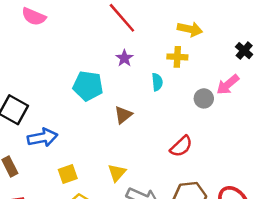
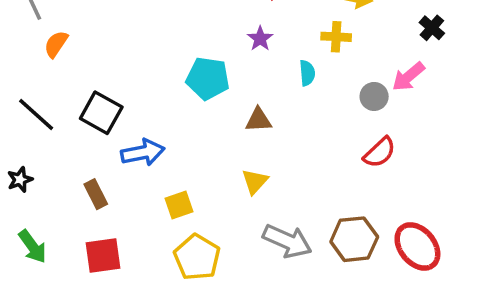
brown triangle: (123, 115) -> (258, 120), turned 36
red semicircle: (181, 146) -> (379, 152), moved
yellow triangle: (117, 173) -> (255, 181), moved

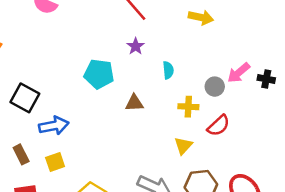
black cross: (432, 28) -> (266, 79), moved, turned -30
yellow cross: (336, 37) -> (188, 107), moved
yellow triangle: (255, 181) -> (183, 146), moved
yellow square: (179, 205) -> (55, 162), moved

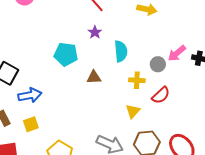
cyan semicircle: (168, 70) -> (121, 51), size x1.5

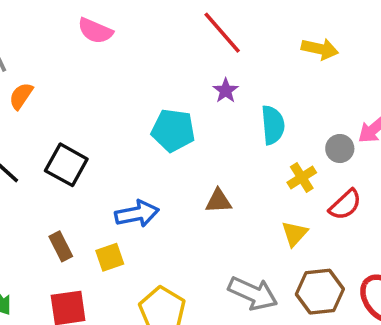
brown triangle: (94, 77) -> (218, 201), moved
yellow cross: (137, 80) -> (302, 177), turned -35
blue arrow: (30, 95) -> (137, 214), moved

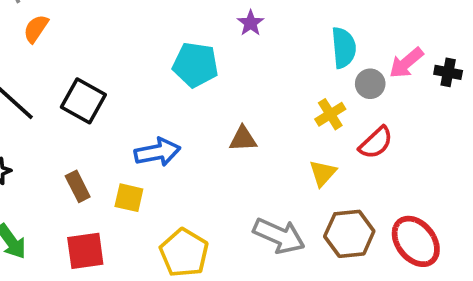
cyan semicircle: (273, 125) -> (344, 48), moved
yellow square: (110, 257) -> (129, 198), turned 32

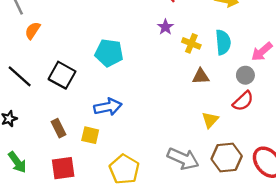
cyan pentagon: (195, 65) -> (109, 53), moved
gray circle: (370, 84) -> (245, 75), moved
yellow cross: (330, 114) -> (191, 43), moved, turned -36
brown triangle: (243, 139) -> (201, 76), moved

